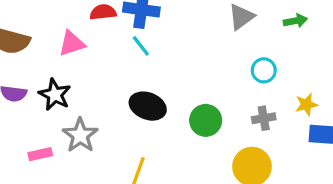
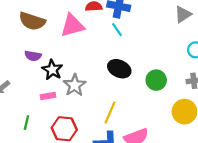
pink triangle: (72, 44) -> (72, 26), size x1.4
black star: (55, 95) -> (52, 70), moved

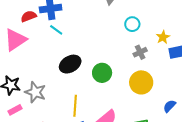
black ellipse: (119, 69) -> (70, 64), turned -35
green circle: (156, 80) -> (102, 73), moved

